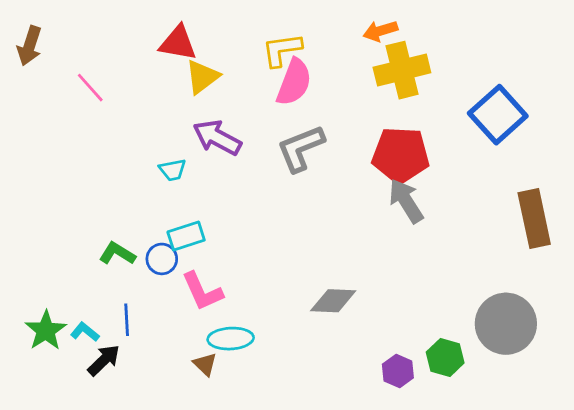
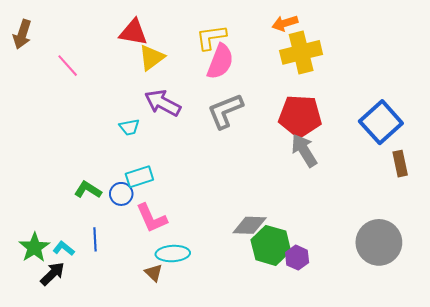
blue square: (498, 115) -> (381, 122), moved
brown rectangle: (534, 218) -> (400, 164), size x0.6
green hexagon: (445, 357) -> (271, 245), moved, size x1.4
black arrow: (104, 360) -> (53, 274), moved
purple hexagon: (398, 371) -> (297, 258), moved

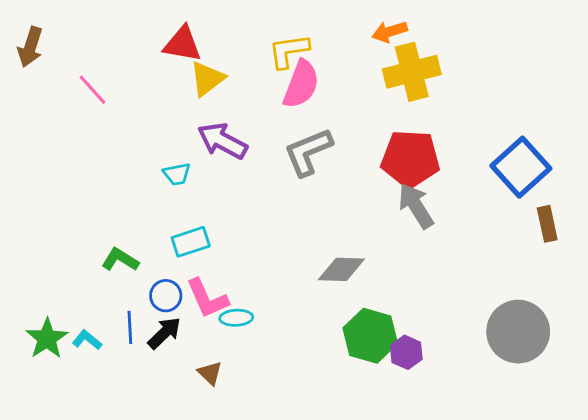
blue circle: (121, 194) -> (166, 296), moved
gray diamond: (250, 225) -> (341, 269), moved
cyan ellipse: (173, 254) -> (236, 318), moved, size x0.7
black arrow: (53, 274) -> (164, 333), moved

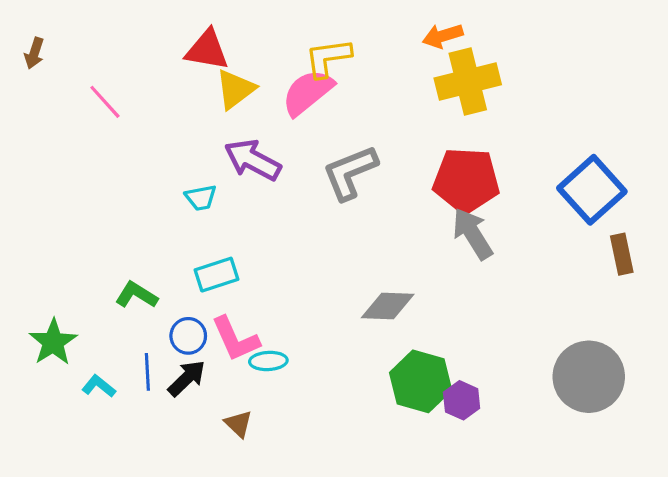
brown arrow: (30, 47) -> (34, 53), size x0.7
pink semicircle: (301, 84) -> (308, 92), moved, turned -150
green star: (47, 338) -> (53, 342), moved

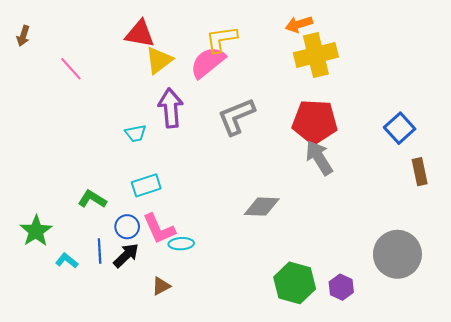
purple arrow: (253, 160) -> (171, 108), turned 57
blue square: (592, 190) -> (400, 128), size x0.7
green hexagon: (421, 381) -> (295, 283), moved
purple hexagon: (462, 400) -> (341, 287), moved
brown triangle: (238, 424) -> (161, 286), turned 48

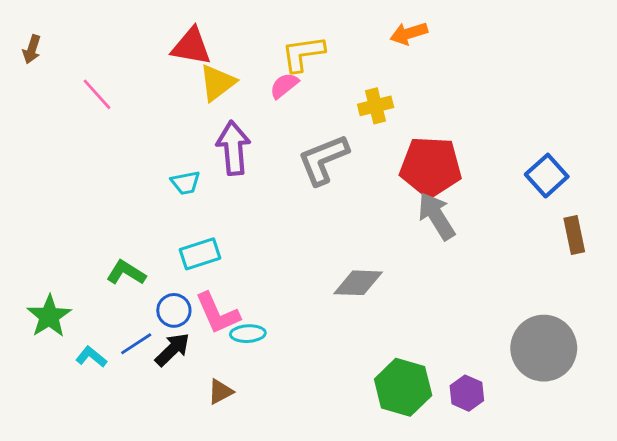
yellow cross: (316, 55) -> (376, 106), moved, size x0.6
pink semicircle: (208, 62) -> (284, 86), size x0.6
blue line: (100, 251) -> (136, 344), turned 60

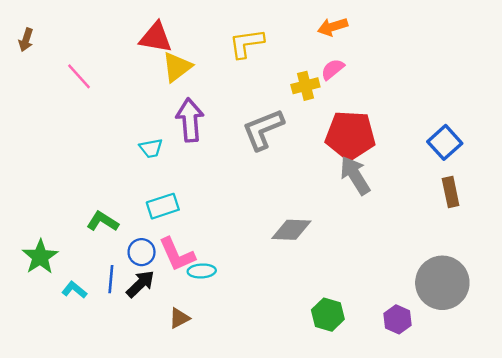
pink semicircle: (284, 86) -> (333, 69), moved
brown rectangle: (574, 235) -> (451, 192), moved
blue line: (136, 344) -> (111, 279), turned -52
green hexagon: (403, 387) -> (328, 315), size x0.7
purple hexagon: (467, 393) -> (397, 319), moved

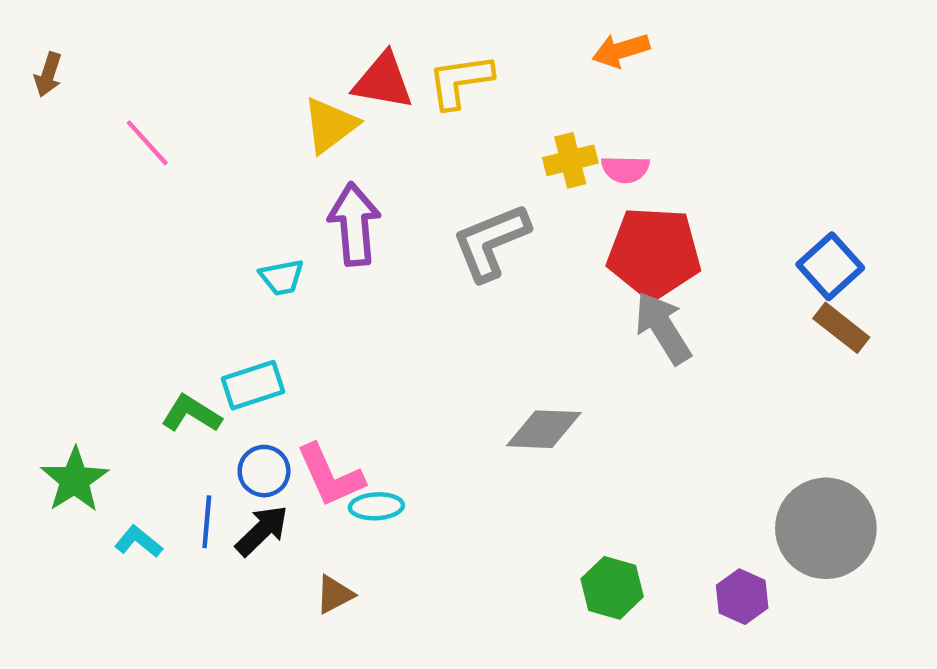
red triangle: (156, 37) -> (383, 81), moved
pink semicircle: (333, 69) -> (625, 169), moved, turned -140
brown rectangle: (451, 192) -> (841, 328), moved, turned -40
cyan rectangle: (163, 206) -> (253, 385), moved

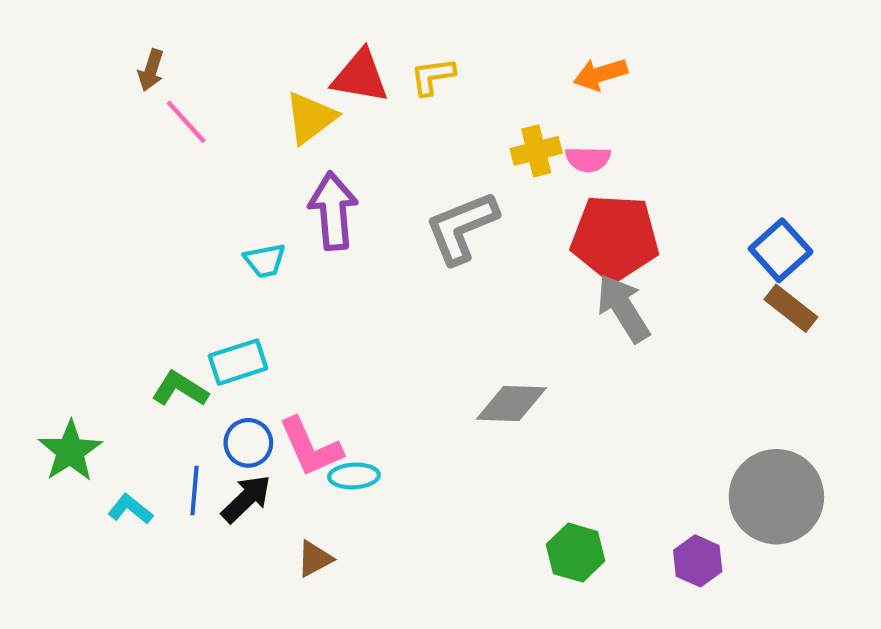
orange arrow: (621, 50) -> (600, 74), moved
brown arrow: (48, 74) -> (151, 70), moved
yellow L-shape: (460, 81) -> (433, 76), size x0.7
pink line: (147, 143) -> (186, 122), moved

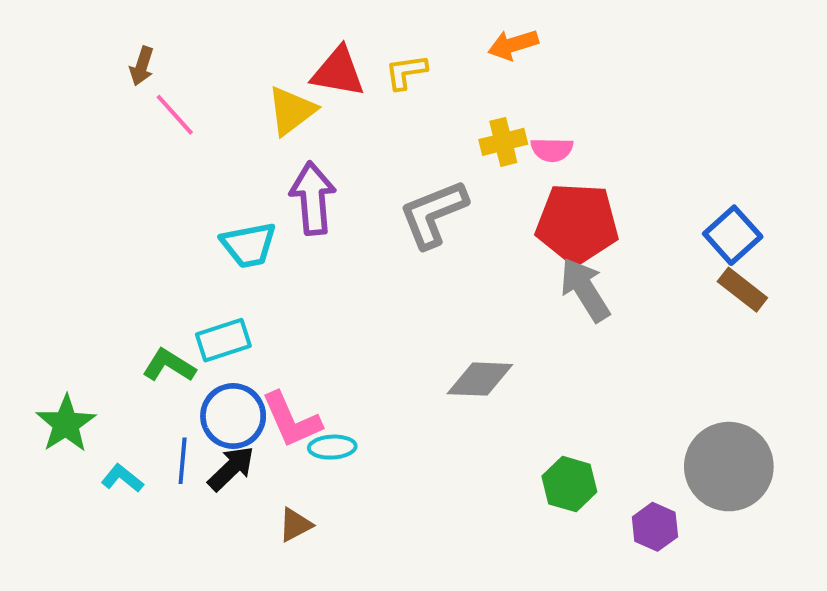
orange arrow: (600, 74) -> (513, 45), moved
cyan trapezoid: (265, 261) -> (249, 245), size x1.4
blue circle: (248, 443) -> (233, 416), size x1.4
green hexagon: (576, 553) -> (569, 484), moved

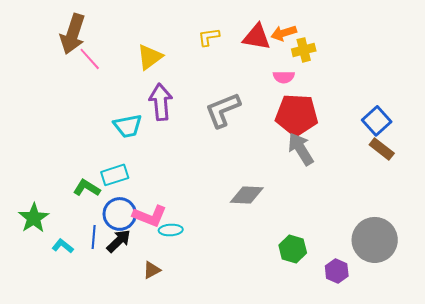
orange arrow: (513, 45) -> (284, 33), moved
brown arrow: (142, 66) -> (73, 34), size x2.0
red triangle: (338, 72) -> (257, 37), moved
yellow cross: (503, 142) -> (304, 50), moved
pink L-shape: (291, 420) -> (150, 216), turned -44

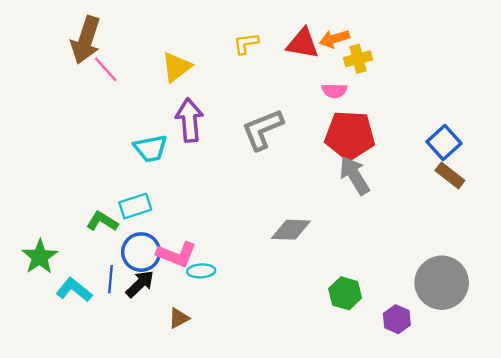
cyan L-shape: (63, 246) -> (74, 290), size x1.4

